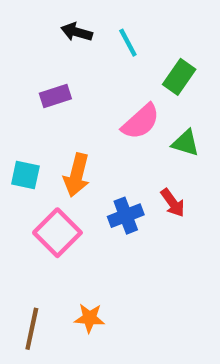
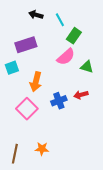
green rectangle: (179, 77) -> (74, 36), moved
purple rectangle: (55, 96) -> (26, 45), size x1.5
cyan square: (25, 175) -> (12, 68), moved, turned -32
red arrow: (173, 203) -> (81, 95), turned 112

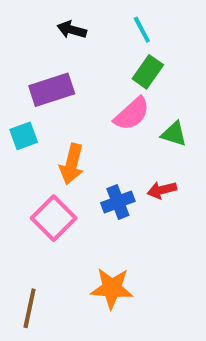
cyan line: (60, 20) -> (142, 30), moved
orange star: (42, 149) -> (112, 288), moved, size x1.5

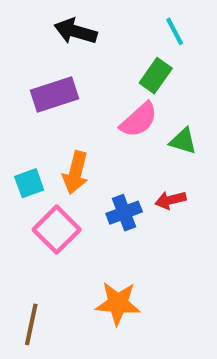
black arrow: (72, 30) -> (76, 31), size x1.4
cyan line: (142, 30) -> (175, 31), moved
cyan square: (24, 136) -> (29, 183), moved

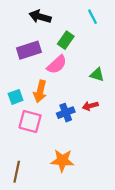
green rectangle: (156, 76) -> (66, 40), moved
pink semicircle: (139, 120) -> (57, 65), moved
pink square: (57, 230) -> (30, 121), turned -30

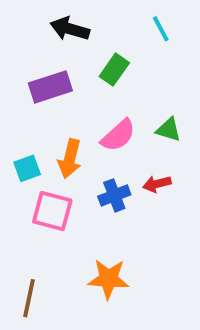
pink semicircle: (57, 65) -> (118, 135), moved

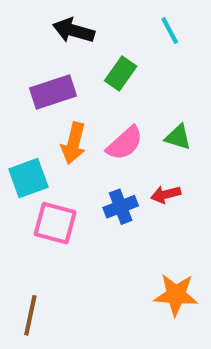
orange arrow: (70, 159) -> (74, 143), moved
cyan square: (27, 168) -> (28, 178), size x1.4
orange star: (108, 279) -> (176, 295), moved

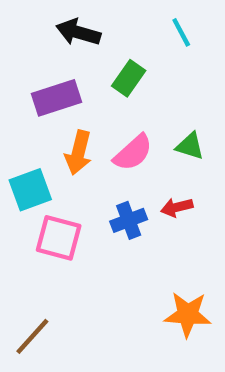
brown line: (30, 315) -> (32, 336), turned 30

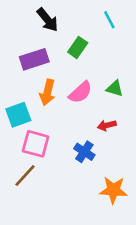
black arrow: (78, 32) -> (47, 20), turned -145
blue cross: (129, 220) -> (84, 152), moved, turned -36
brown line: (32, 336) -> (25, 175), moved

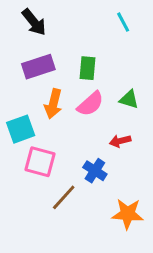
black arrow: (47, 20) -> (34, 22), moved
green rectangle: (78, 47) -> (87, 68), moved, turned -30
brown line: (25, 175) -> (64, 197), moved

